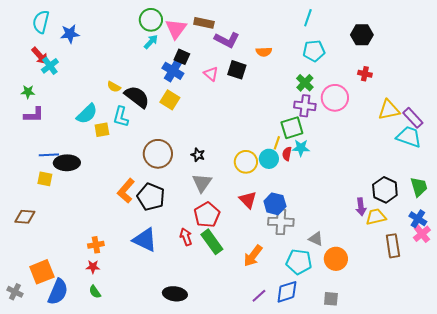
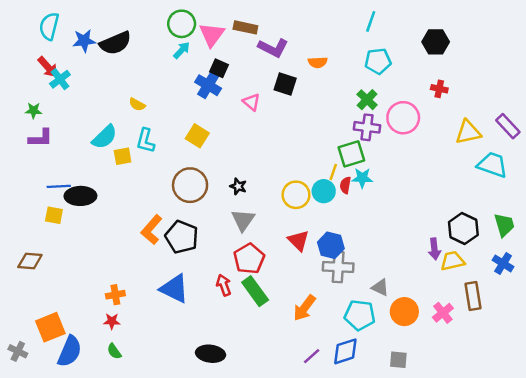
pink triangle: (211, 74) -> (251, 102), moved
black semicircle: (137, 97) -> (115, 43), moved, turned 120
yellow square: (170, 100) -> (197, 136), moved
purple rectangle: (413, 118) -> (508, 126), moved
pink cross: (422, 234) -> (443, 313), moved

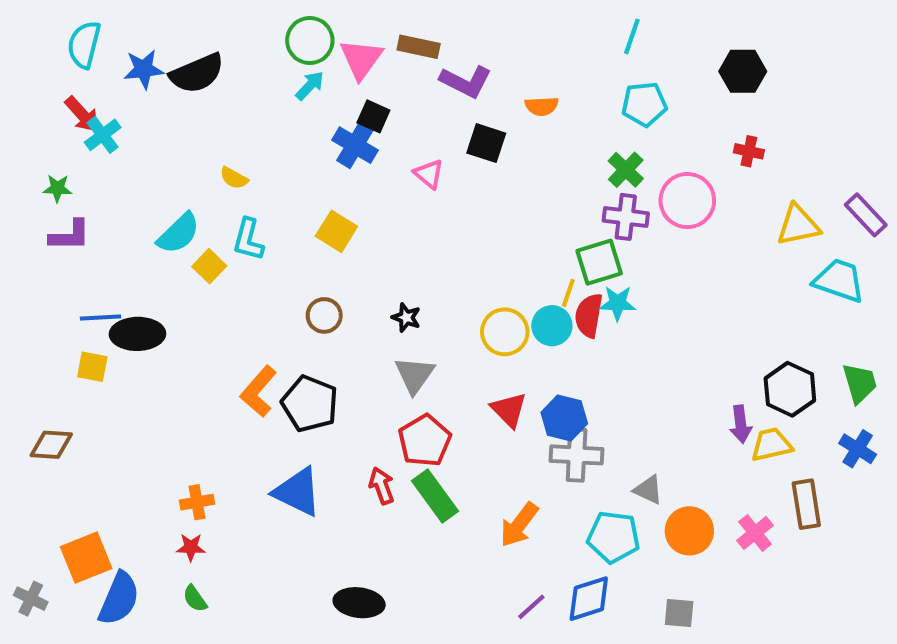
yellow square: (123, 156) -> (209, 266), turned -36
brown circle: (190, 185) -> (324, 315), size x0.6
red semicircle: (345, 185) -> (589, 315), size x1.5

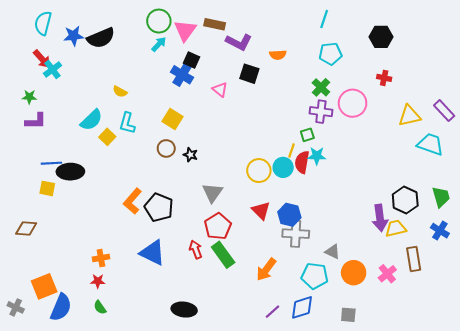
green square: (599, 262) -> (307, 135), size x0.6
brown circle: (324, 315) -> (166, 148), moved
black star: (406, 317) -> (190, 155), moved
purple arrow: (741, 424) -> (380, 218), size x1.4

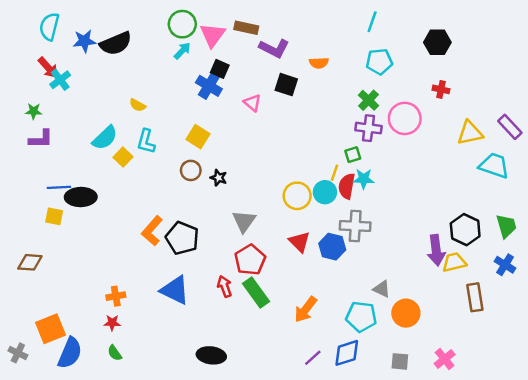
gray cross: (296, 234) -> (355, 226), moved
pink cross: (387, 274) -> (445, 359), moved

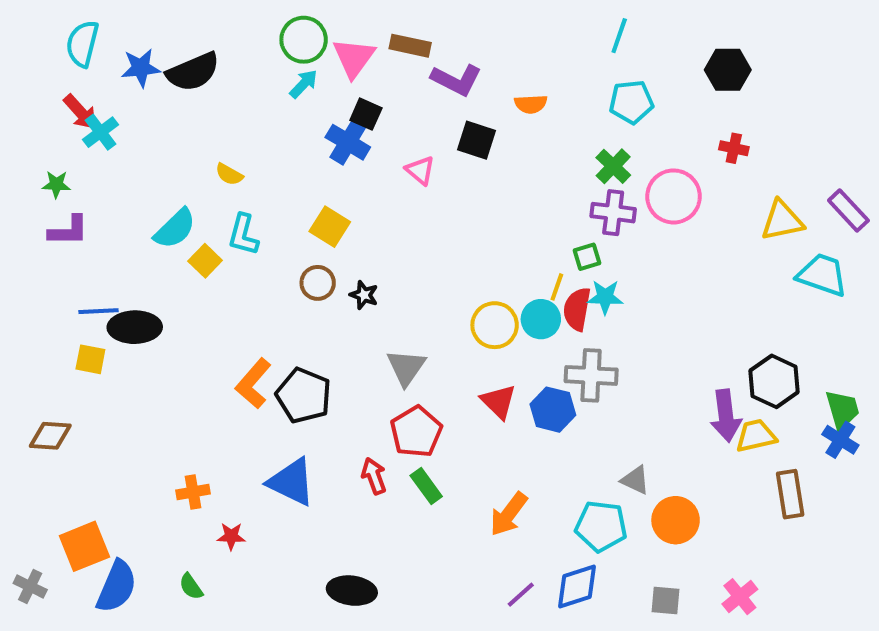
green trapezoid: (506, 226) -> (842, 410), moved
green rectangle: (256, 293) -> (426, 486), size x0.7
red star: (112, 323) -> (231, 536), moved

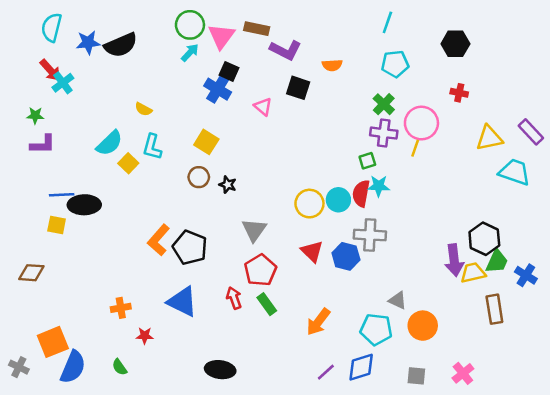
yellow line: (557, 287) -> (415, 148), moved
green trapezoid: (842, 410) -> (497, 261), moved, turned 40

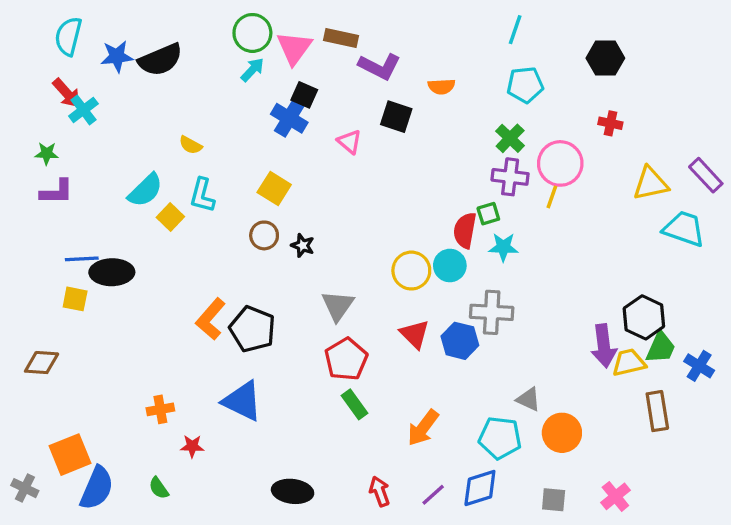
red semicircle: (361, 193) -> (465, 230), moved
red arrow: (234, 298) -> (380, 491), moved

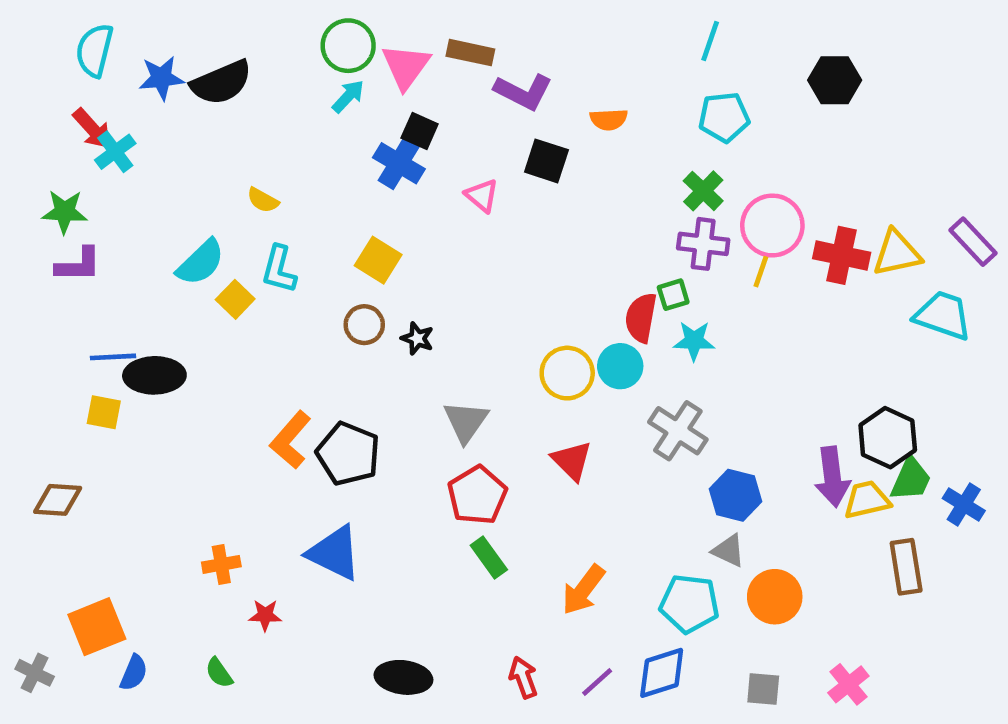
red cross: (610, 123) -> (842, 255), moved, size x1.6
green star: (47, 153) -> (65, 212), size x1.4
gray cross: (492, 312) -> (678, 431), turned 30
blue hexagon: (460, 341) -> (735, 495), moved
blue semicircle: (97, 488) -> (134, 673), size x0.6

